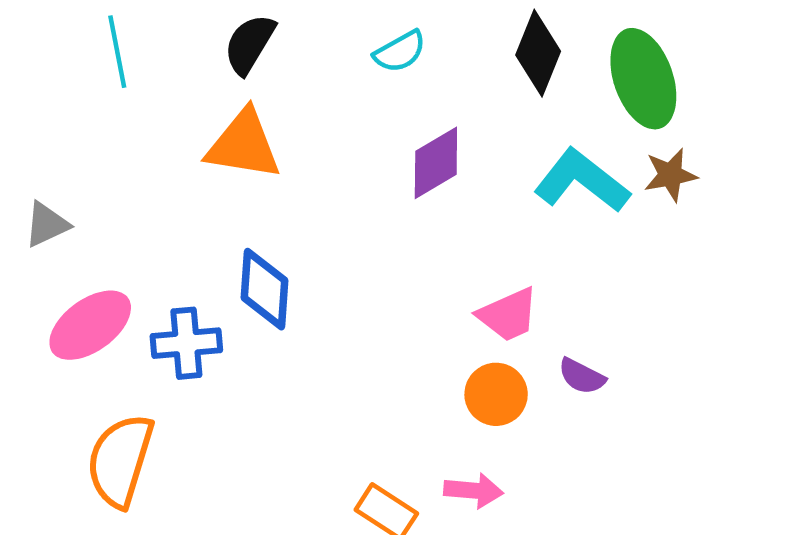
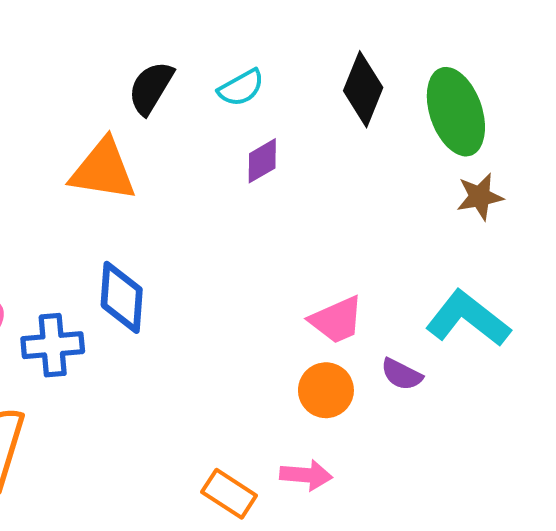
black semicircle: (250, 44) -> (151, 88), moved
purple diamond: (436, 163) -> (262, 161), moved, size x0.7
cyan L-shape: (582, 181) -> (468, 319), moved

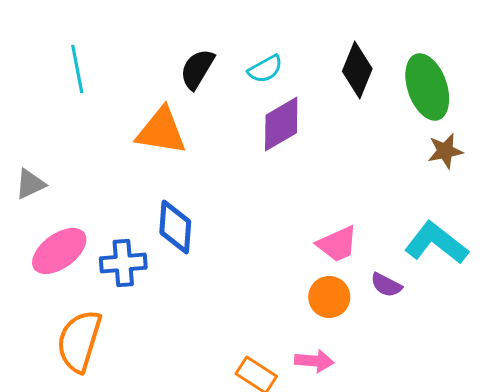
purple diamond: (262, 161) -> (281, 124), size x1.6

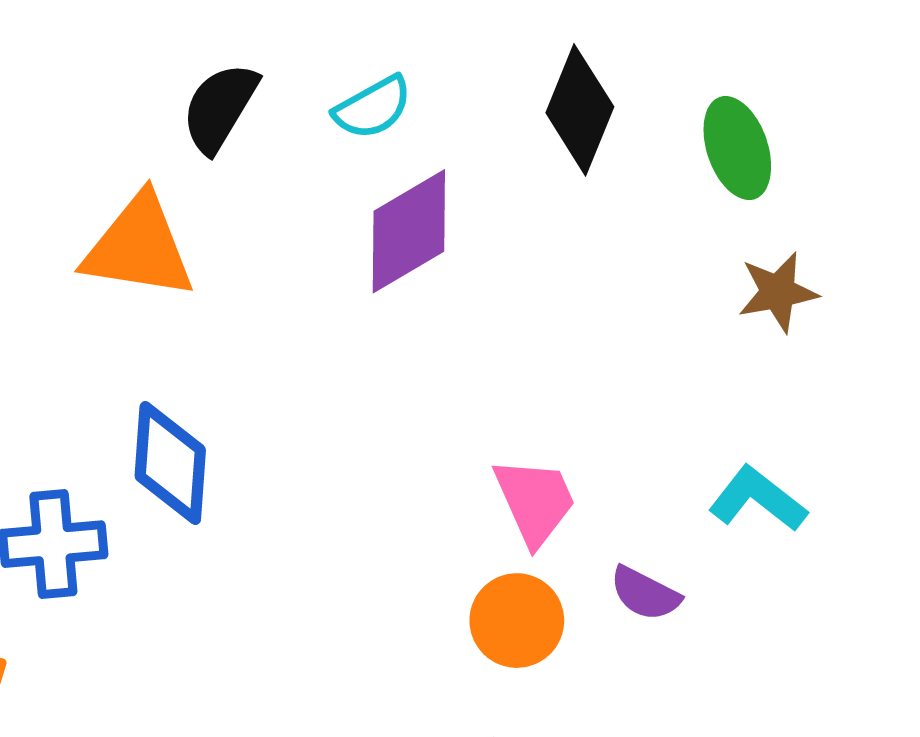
green ellipse: (427, 87) -> (737, 148), size x0.7
cyan L-shape: (436, 243) -> (758, 499), size x0.7
pink trapezoid: (337, 244) -> (535, 501), turned -90

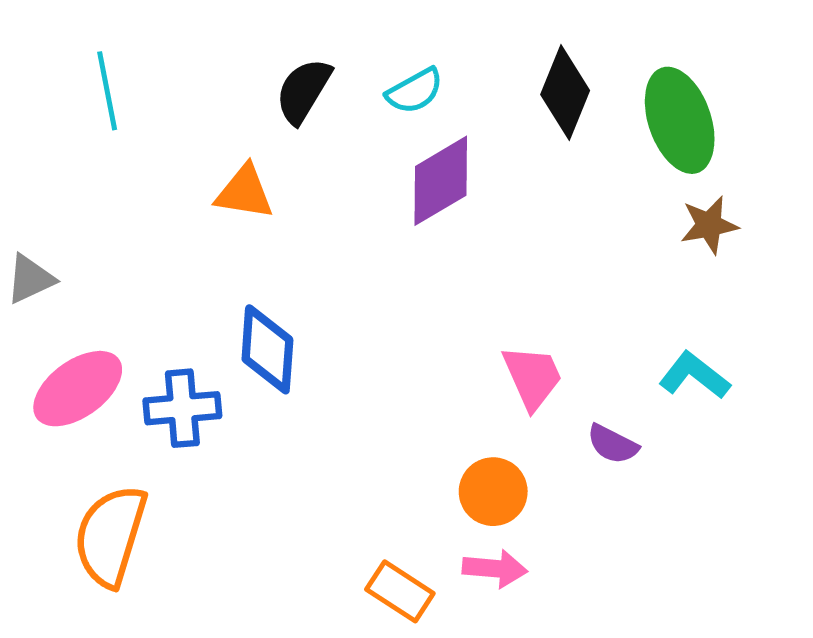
green ellipse: (737, 148) -> (680, 120), size x1.4
orange triangle: (139, 247) -> (245, 192), size x0.7
orange circle: (517, 621) -> (493, 492), moved

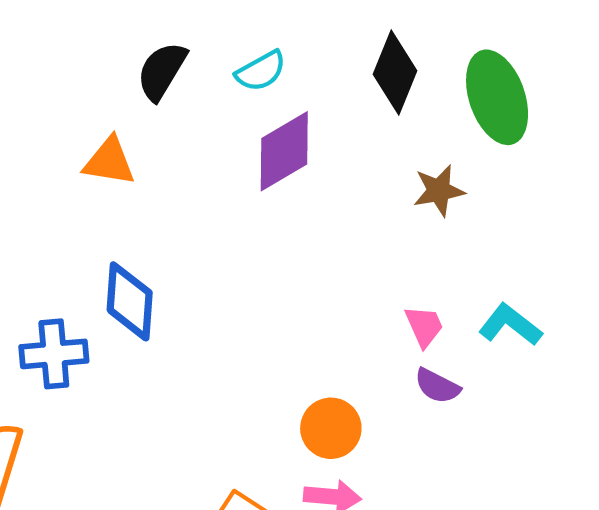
brown star: (709, 225) -> (439, 191), moved
pink trapezoid: (532, 377) -> (424, 326), moved, size x0.7

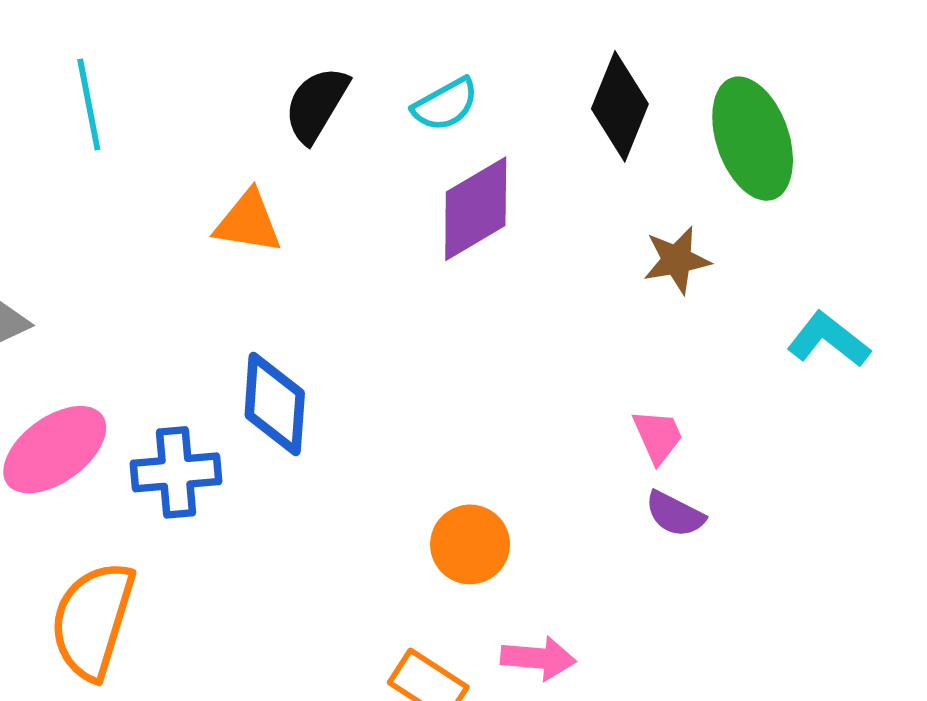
cyan L-shape: (510, 325) -> (828, 340), moved
orange circle: (331, 428) -> (470, 544), moved

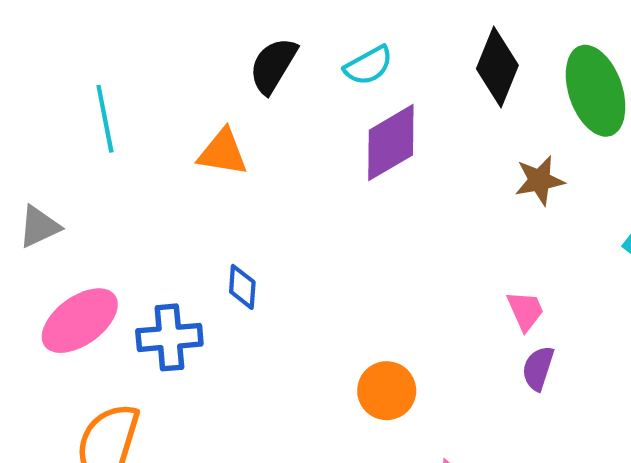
cyan line: (89, 104) -> (105, 119), moved
blue diamond: (275, 404) -> (242, 287), size x0.6
purple semicircle: (675, 514) -> (538, 368), turned 81

